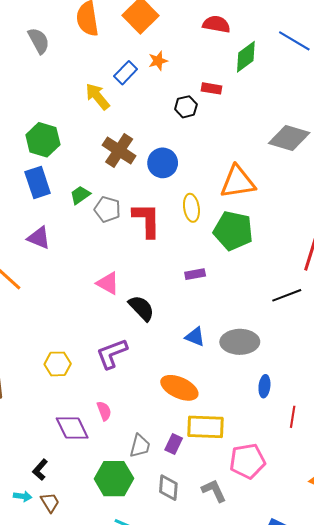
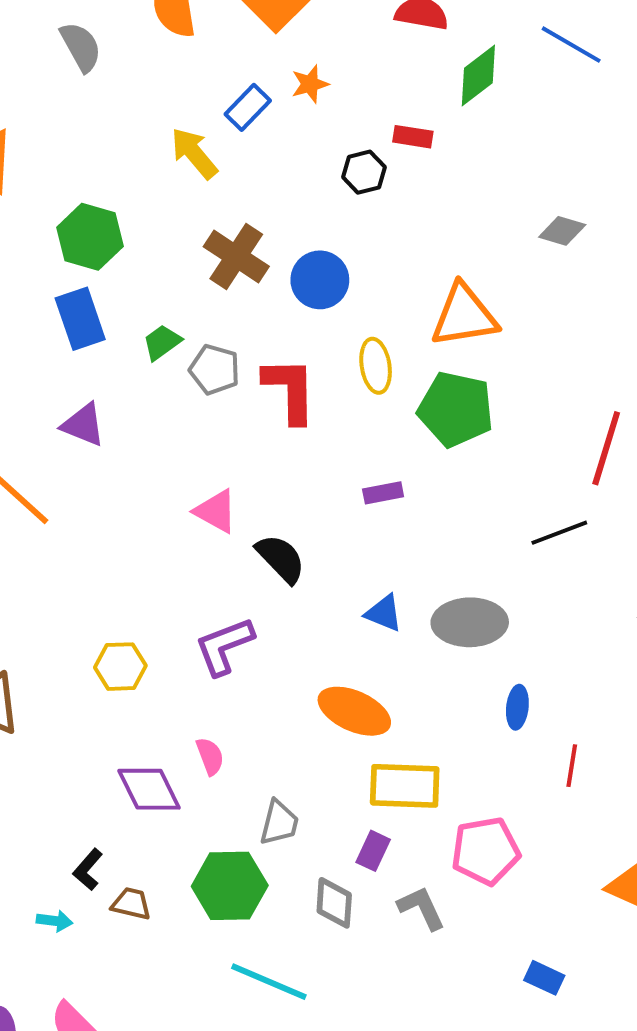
gray diamond: (289, 138) -> (562, 231), size x0.6
purple rectangle: (174, 444) -> (373, 851), moved
brown trapezoid: (50, 502) -> (131, 904), moved, turned -45

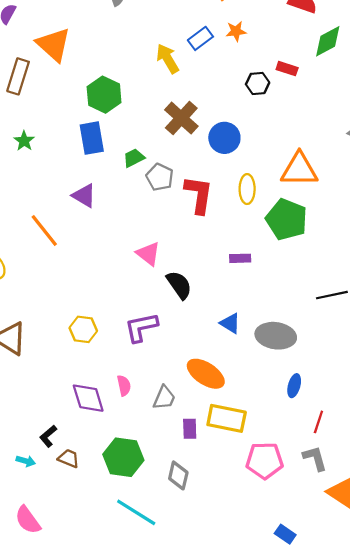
gray trapezoid: (279, 823) -> (164, 398), moved
purple rectangle: (373, 851) -> (190, 429), moved, turned -36
gray L-shape: (421, 908) -> (315, 458), moved

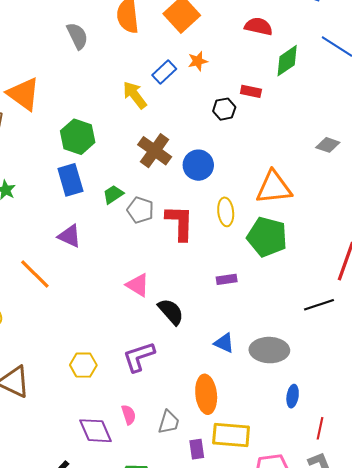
orange ellipse: (206, 374) -> (206, 394), turned 57

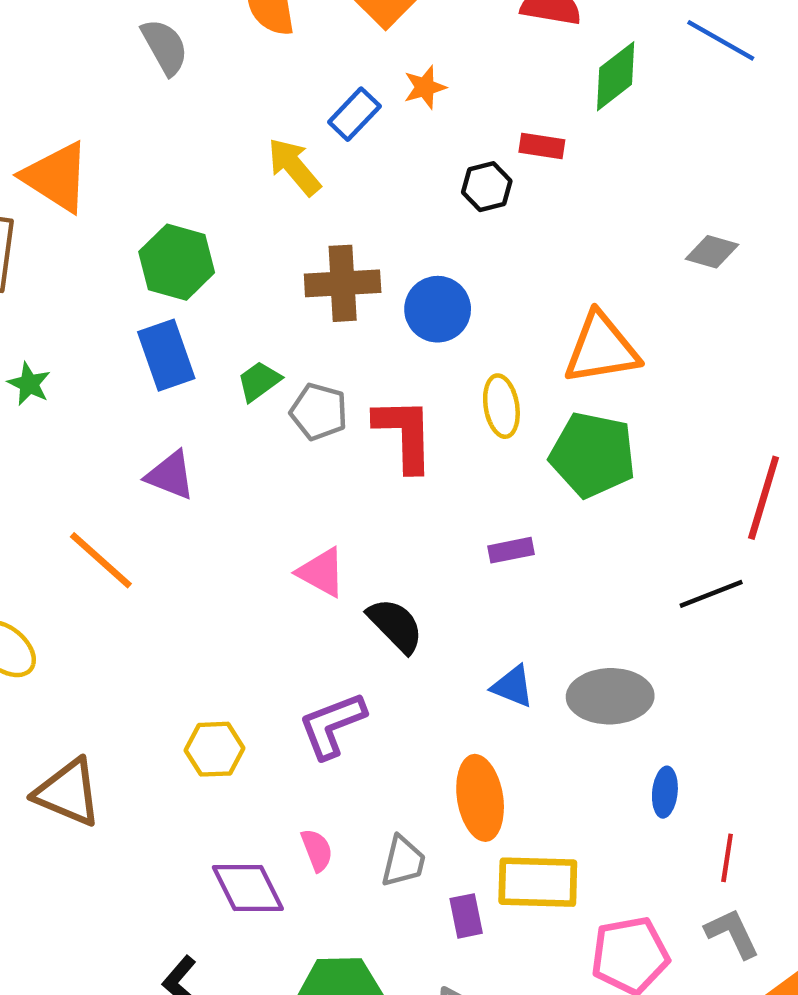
brown cross: (155, 151) -> (343, 283), turned -36

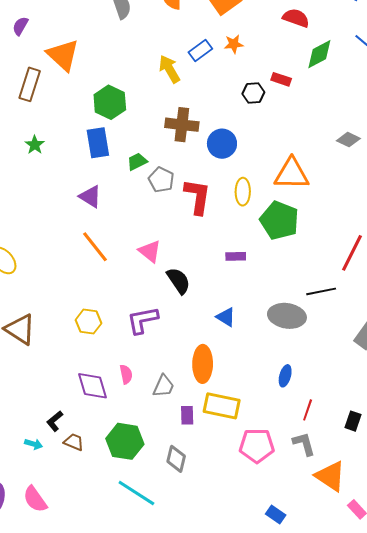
orange line: (101, 560) -> (95, 247), moved
gray ellipse: (610, 696) -> (287, 316), moved

